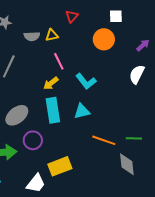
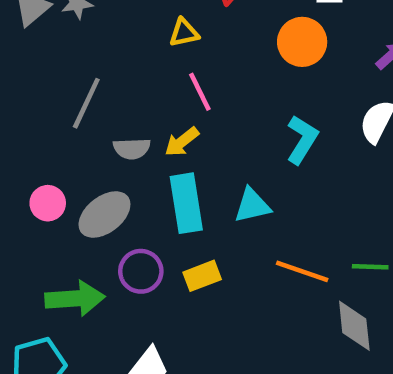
gray semicircle: (32, 36) -> (132, 149), moved
cyan L-shape: (86, 81) -> (302, 140), moved, turned -110
yellow rectangle: (60, 166) -> (202, 276), moved, size x0.7

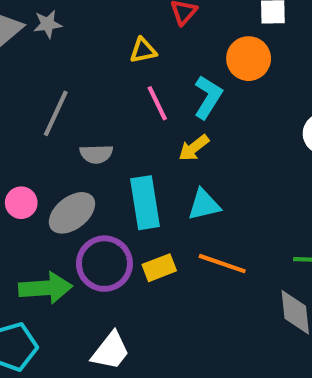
cyan L-shape: (302, 140) -> (208, 97), moved
yellow arrow: (182, 142) -> (194, 148), moved
purple circle: (141, 271) -> (104, 264), size x1.4
orange line: (302, 271) -> (222, 264), moved

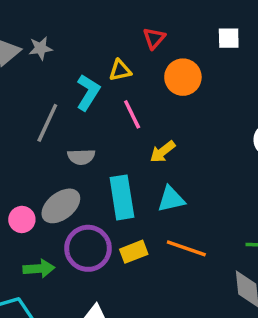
orange circle: (249, 59) -> (183, 77), moved
cyan L-shape: (208, 97) -> (88, 92), moved
pink circle: (21, 203) -> (22, 219), moved
green arrow: (46, 288) -> (39, 269), size x0.7

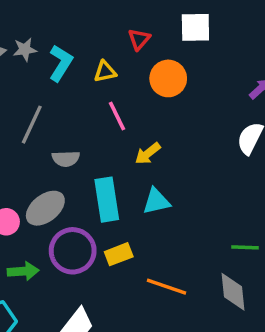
white square: (229, 38) -> (195, 27), moved, size x1.4
cyan L-shape: (88, 92) -> (61, 63), moved
orange line: (186, 248) -> (166, 287), moved

